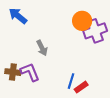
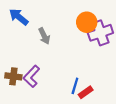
gray arrow: (42, 48) -> (44, 36), moved
purple L-shape: (30, 72) -> (31, 76), turned -115

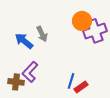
blue arrow: (19, 17) -> (24, 41), moved
brown cross: (13, 76) -> (16, 82), moved

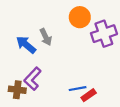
orange circle: (82, 21) -> (80, 17), moved
blue line: (71, 81) -> (78, 89), turned 63

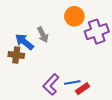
purple L-shape: (33, 79) -> (51, 85), moved
brown cross: (17, 90) -> (16, 55), moved

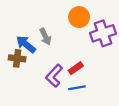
purple L-shape: (51, 85) -> (54, 76), moved
red rectangle: (82, 89) -> (76, 68), moved

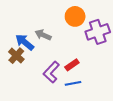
gray arrow: (45, 37) -> (43, 35), turned 140
brown cross: (17, 58) -> (16, 56), turned 35

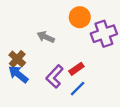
blue arrow: (25, 42) -> (18, 74), moved
blue line: (73, 83) -> (78, 89), turned -35

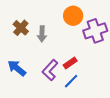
gray arrow: (46, 37) -> (42, 34), turned -112
brown cross: (17, 59) -> (21, 28), moved

